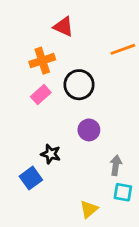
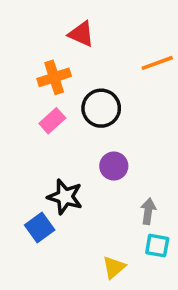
black star: (51, 154) -> (65, 197), size x1.4

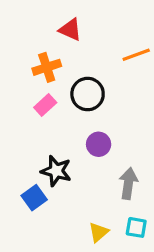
gray arrow: (148, 211) -> (128, 184), size x1.4
cyan square: (157, 246) -> (136, 227), moved

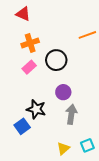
red triangle: (70, 30) -> (23, 14), moved
gray arrow: (128, 184) -> (71, 114), moved
cyan square: (136, 227) -> (87, 145), turned -32

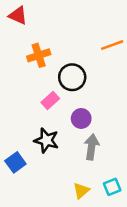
red triangle: (23, 14) -> (18, 15), moved
pink rectangle: (29, 67) -> (50, 100), moved
blue square: (22, 126) -> (15, 162), moved

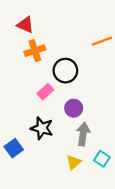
red triangle: (18, 15) -> (25, 25), moved
cyan square: (112, 187) -> (102, 159), moved, turned -35
yellow triangle: (81, 191) -> (74, 162), moved

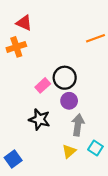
orange cross: (35, 51) -> (16, 47), moved
black circle: (65, 71) -> (65, 78), moved
blue square: (14, 148) -> (13, 159), moved

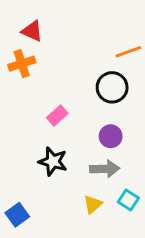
black circle: (65, 78) -> (112, 87), moved
purple circle: (69, 101) -> (111, 136), moved
gray arrow: (78, 125) -> (105, 169), turned 80

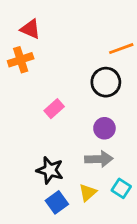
black star: (53, 161) -> (50, 170), moved
blue square: (17, 215) -> (57, 202), moved

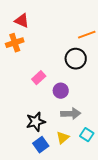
purple circle: (104, 128) -> (61, 91), moved
black star: (50, 170) -> (36, 122), turned -30

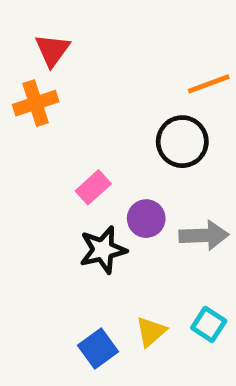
red triangle: (22, 21) -> (52, 50), turned 42
gray arrow: (71, 114) -> (204, 235), moved
black star: (36, 122) -> (103, 250), moved

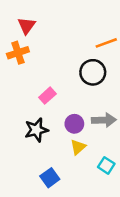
purple circle: (146, 219) -> (74, 124), moved
black star: (103, 250) -> (36, 130), moved
yellow triangle: (151, 332) -> (78, 147), moved

